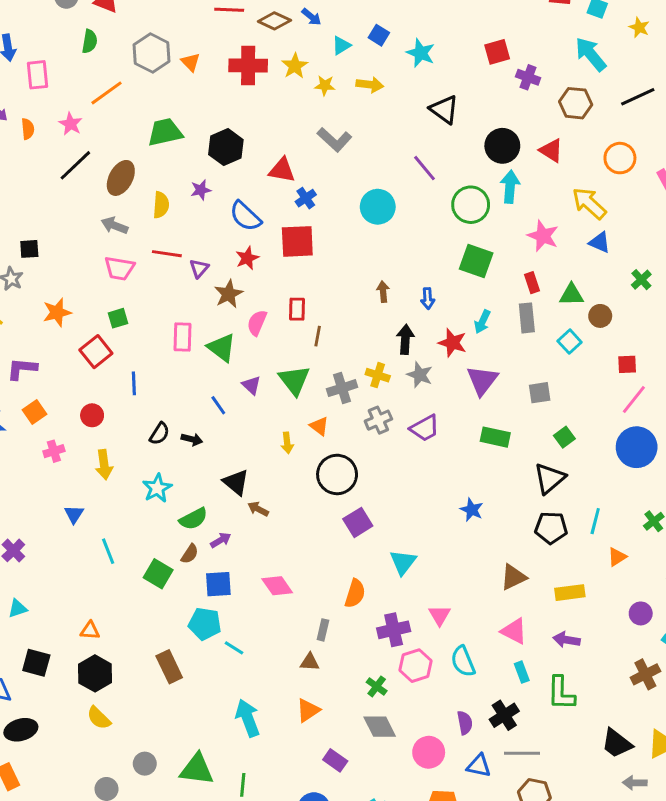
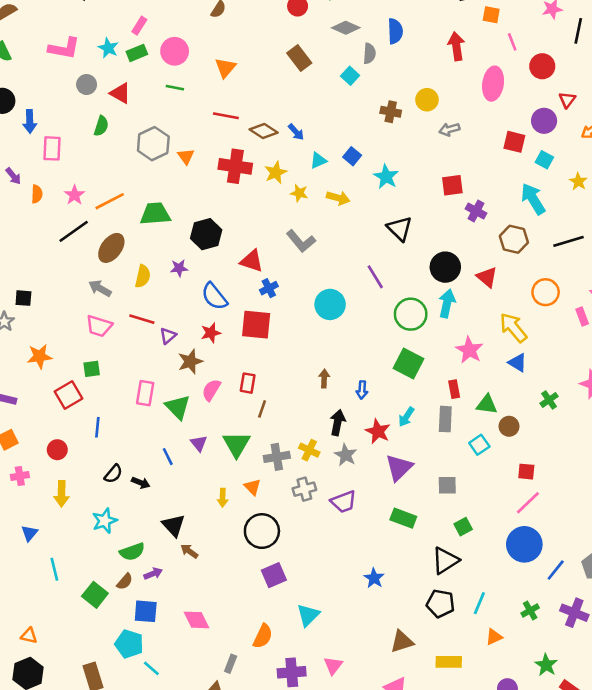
orange line: (106, 93) -> (110, 201), moved

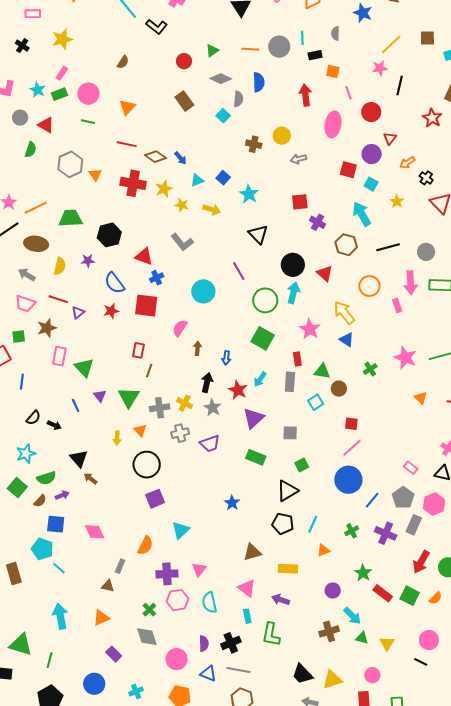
brown ellipse: (111, 248) -> (36, 244), turned 60
brown star: (190, 362) -> (47, 328), moved
pink semicircle: (211, 390) -> (180, 328), moved
green square: (95, 595) -> (17, 488), moved

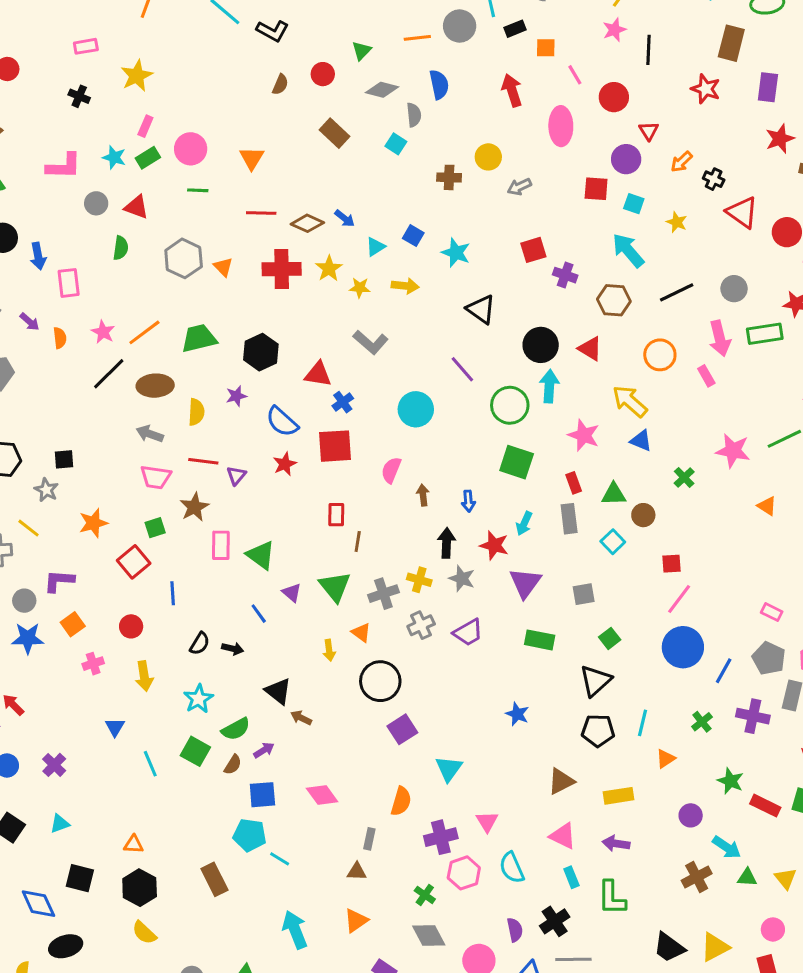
brown semicircle: (123, 62) -> (280, 84), moved

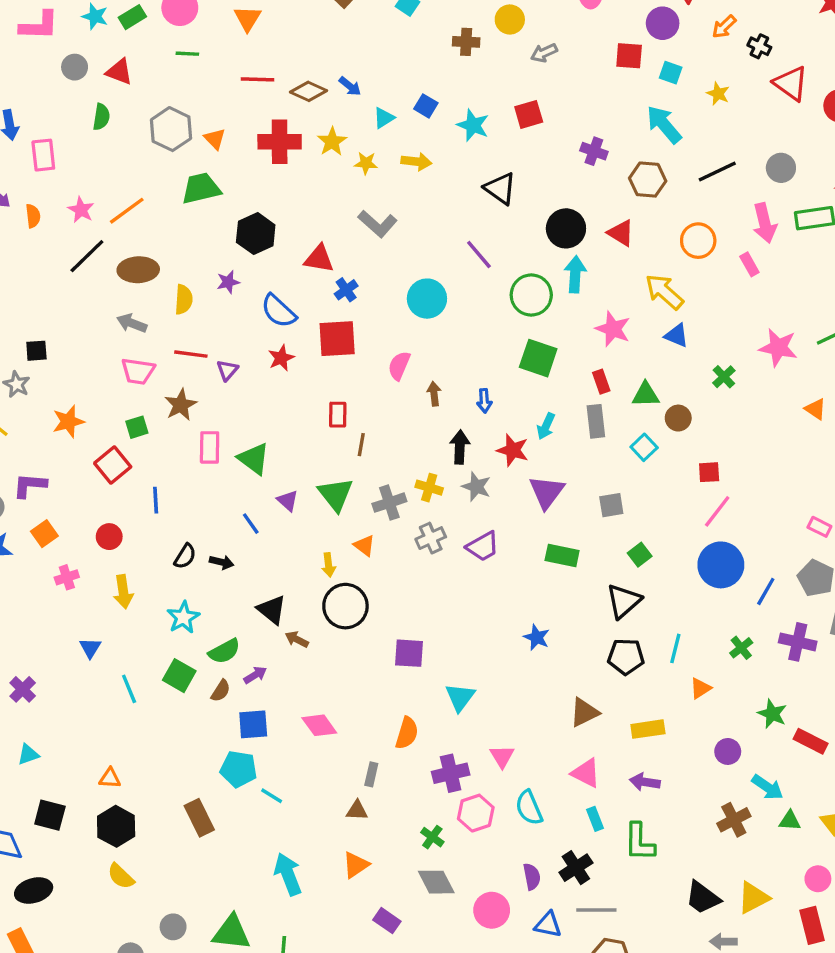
red square: (533, 250) -> (529, 114), moved
green trapezoid: (199, 338) -> (201, 188), moved
black circle: (380, 681) -> (345, 606), moved
purple square: (402, 729) -> (409, 653), turned 36

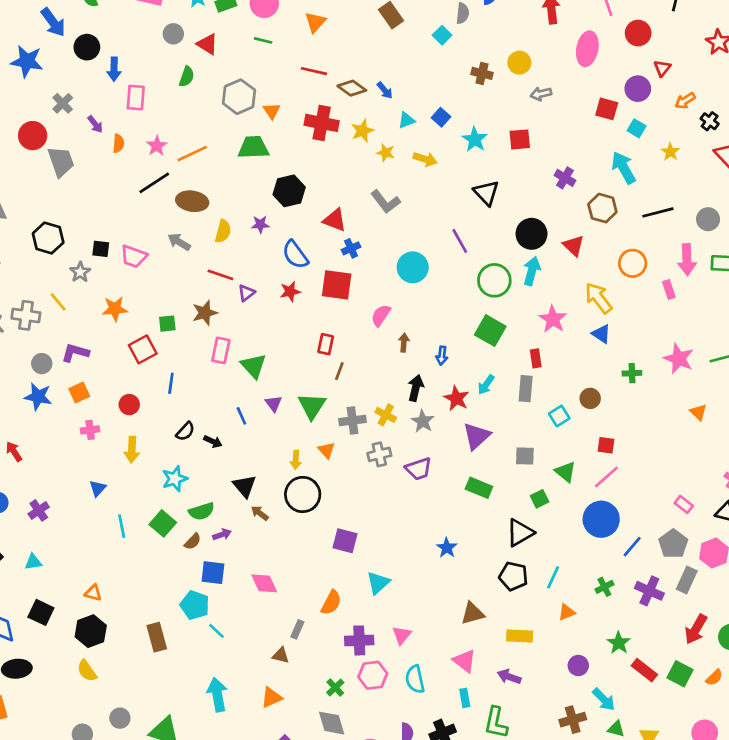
pink trapezoid: (138, 371) -> (134, 256), moved
green cross: (724, 377) -> (632, 373), turned 30
green triangle: (646, 395) -> (565, 472), moved, turned 30

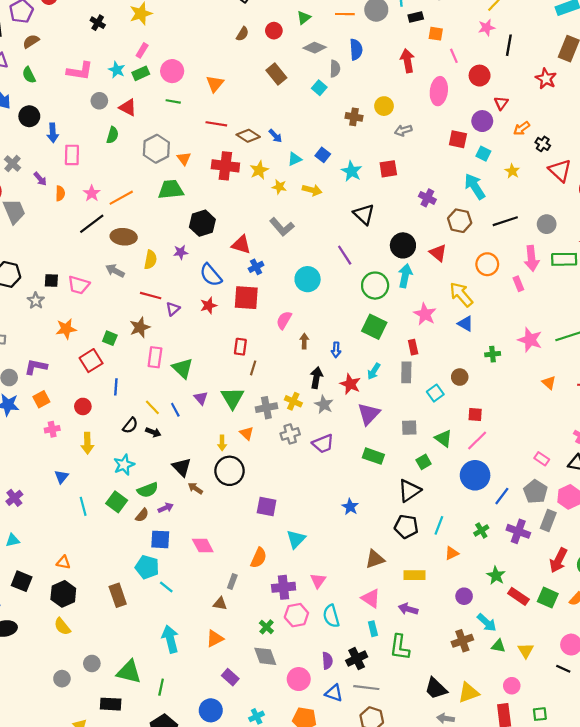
yellow line: (58, 302) -> (152, 407), moved
green square: (167, 324) -> (110, 338), turned 32

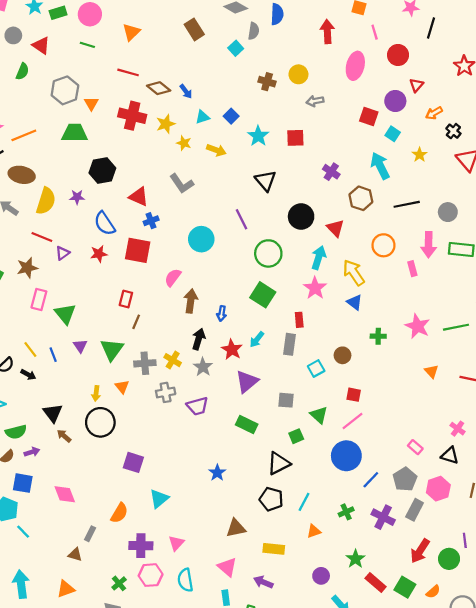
yellow semicircle: (150, 260) -> (46, 201), size x1.4
cyan arrow: (405, 276) -> (319, 258), moved
brown arrow: (304, 341) -> (191, 301), size x1.5

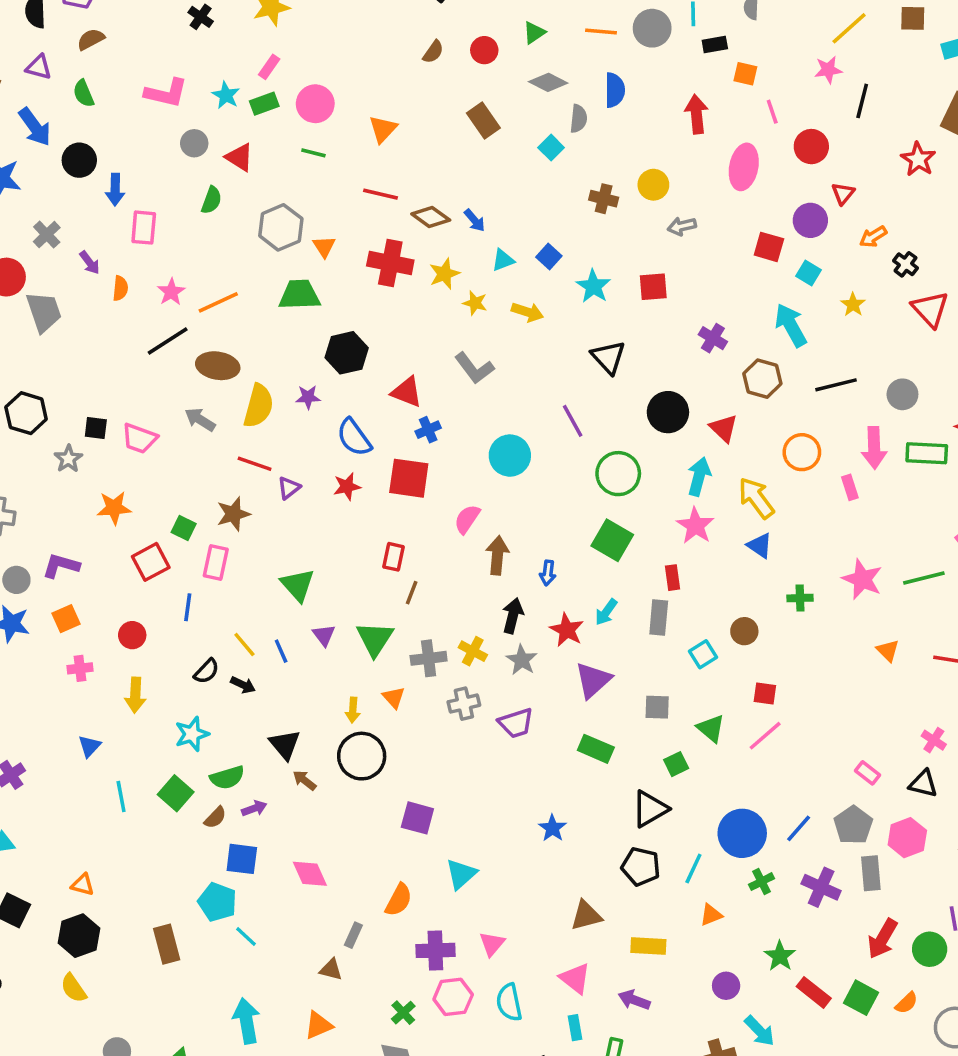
pink rectangle: (39, 300) -> (216, 563), moved
blue circle: (346, 456) -> (742, 833), moved
gray rectangle: (415, 510) -> (871, 873), turned -30

